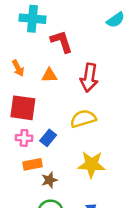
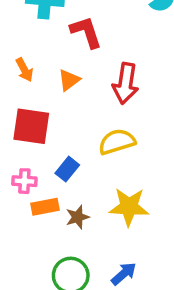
orange triangle: (49, 75) -> (69, 80), turned -35
pink cross: (24, 138) -> (24, 181), moved
brown star: (49, 180) -> (78, 217), moved

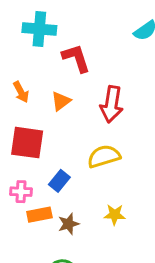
yellow star: (129, 207) -> (115, 215), size x0.6

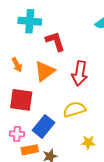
orange triangle: (61, 101) -> (45, 71), size x1.5
blue rectangle: (59, 181) -> (44, 126), size x1.5
yellow star: (115, 215) -> (88, 142), moved

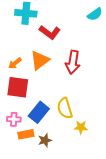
red L-shape: (55, 41) -> (50, 32), turned 145
orange arrow: (17, 65) -> (15, 63), moved, turned 80
yellow semicircle: (74, 109) -> (65, 108), moved, turned -90

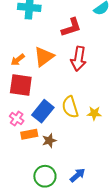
red L-shape: (50, 32) -> (71, 27), moved, turned -55
pink cross: (14, 119) -> (17, 119), turned 32
yellow star: (81, 127) -> (94, 113), moved

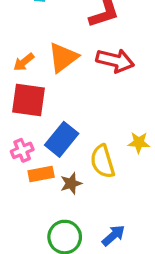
red arrow: (79, 59) -> (115, 61), turned -85
yellow semicircle: (70, 107) -> (102, 161), moved
pink cross: (17, 119) -> (22, 150), turned 32

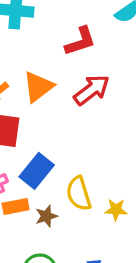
red arrow: (115, 61) -> (92, 90), turned -51
yellow star: (139, 142) -> (116, 210), moved

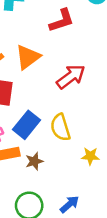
red arrow: (92, 90) -> (71, 77), moved
yellow semicircle: (79, 193) -> (60, 127), moved

